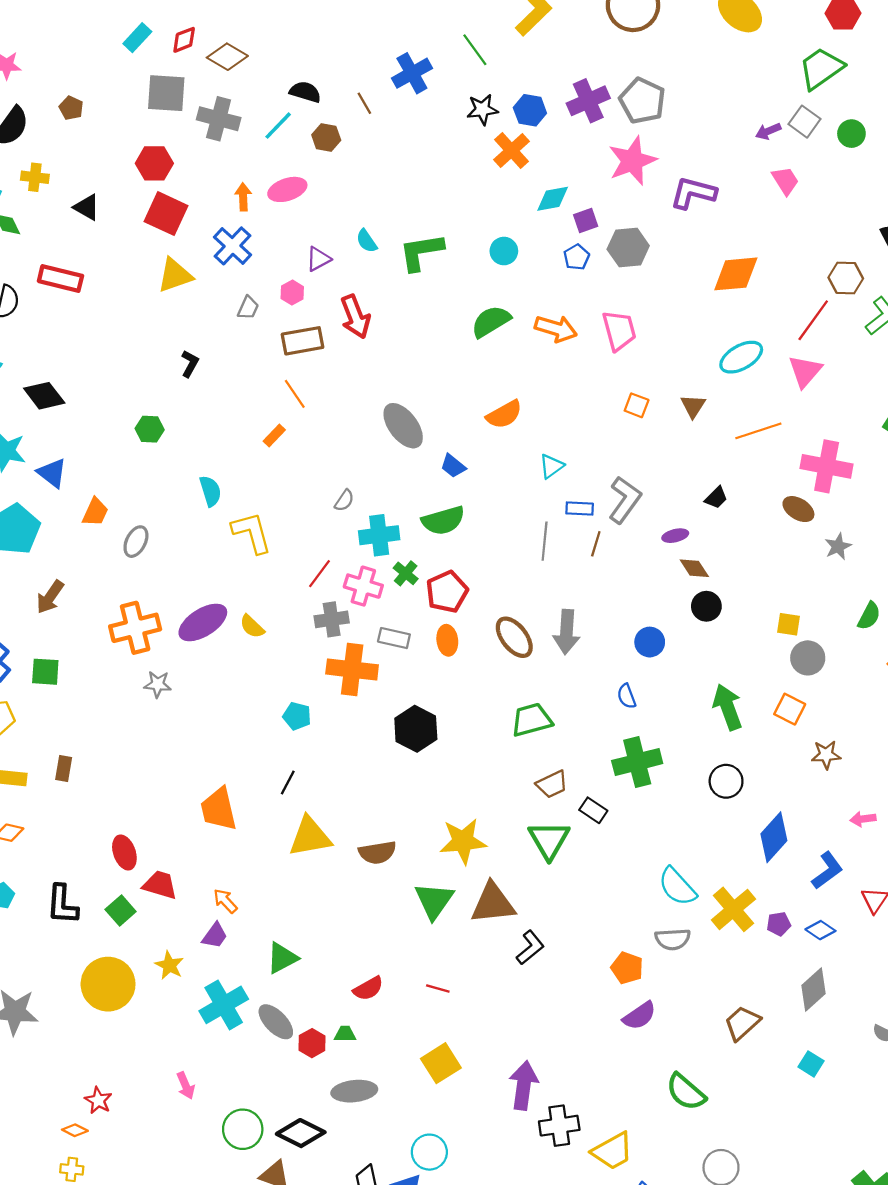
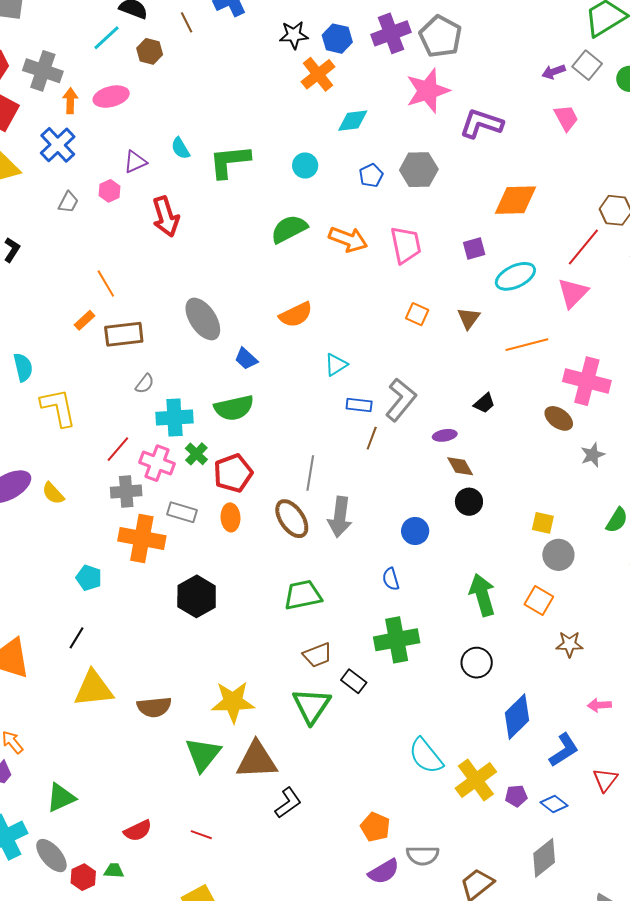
gray cross: (219, 119) -> (43, 71), moved
purple square: (586, 220) -> (474, 249), moved
brown rectangle: (303, 341) -> (124, 334), moved
gray line: (545, 541) -> (310, 473), moved
gray semicircle: (673, 939) -> (423, 855), moved

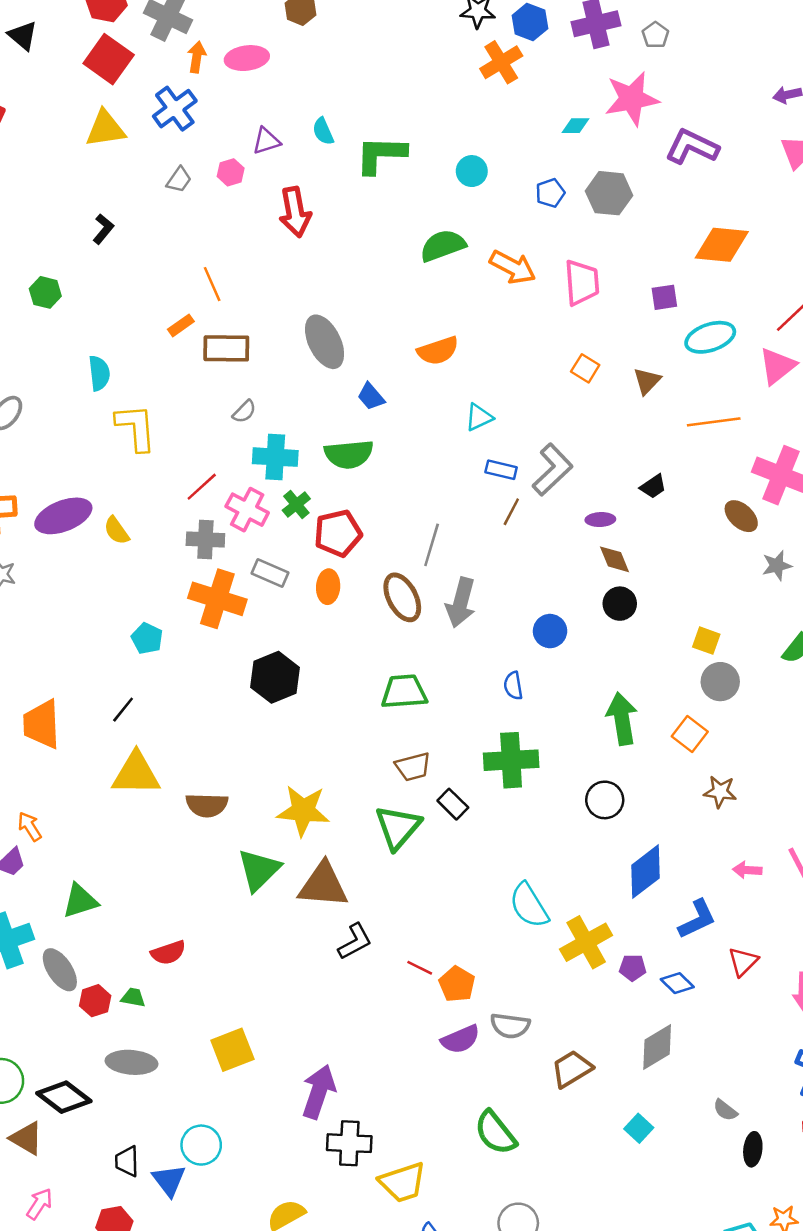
gray pentagon: (440, 36) -> (655, 35), size x0.5
cyan diamond: (353, 121) -> (575, 126), moved, size x0.7
red line: (201, 835) -> (420, 968), moved

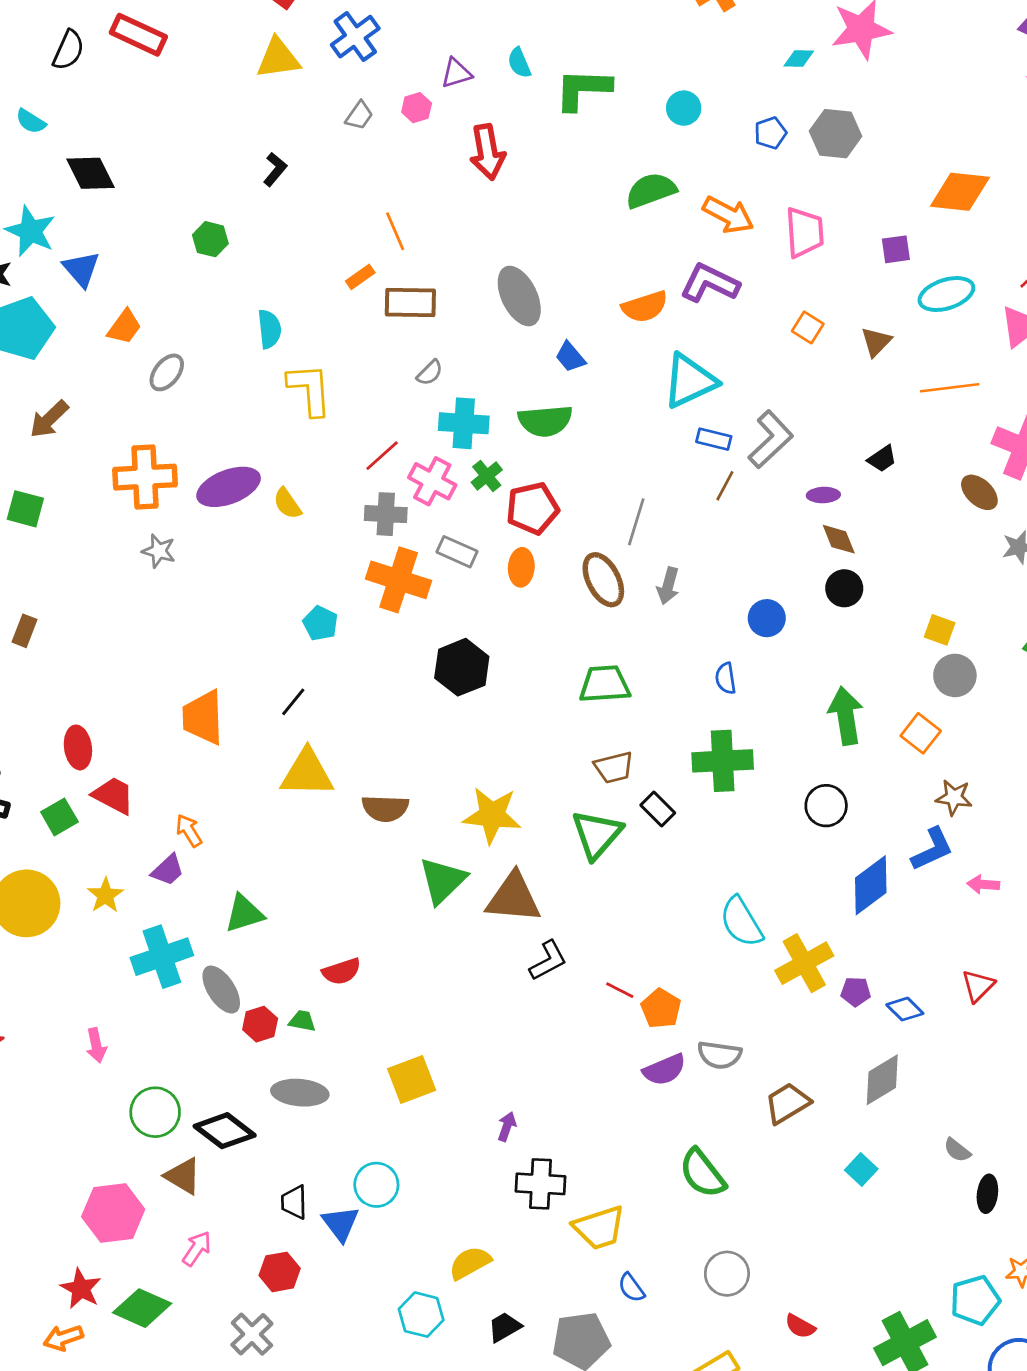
purple L-shape: (692, 147) -> (710, 283), moved
cyan triangle: (479, 417) -> (690, 381), size x1.8
gray arrow: (461, 603) -> (668, 586), size x0.7
blue L-shape: (697, 919) -> (932, 849), moved
purple arrow: (319, 1092) -> (507, 1127), size x0.5

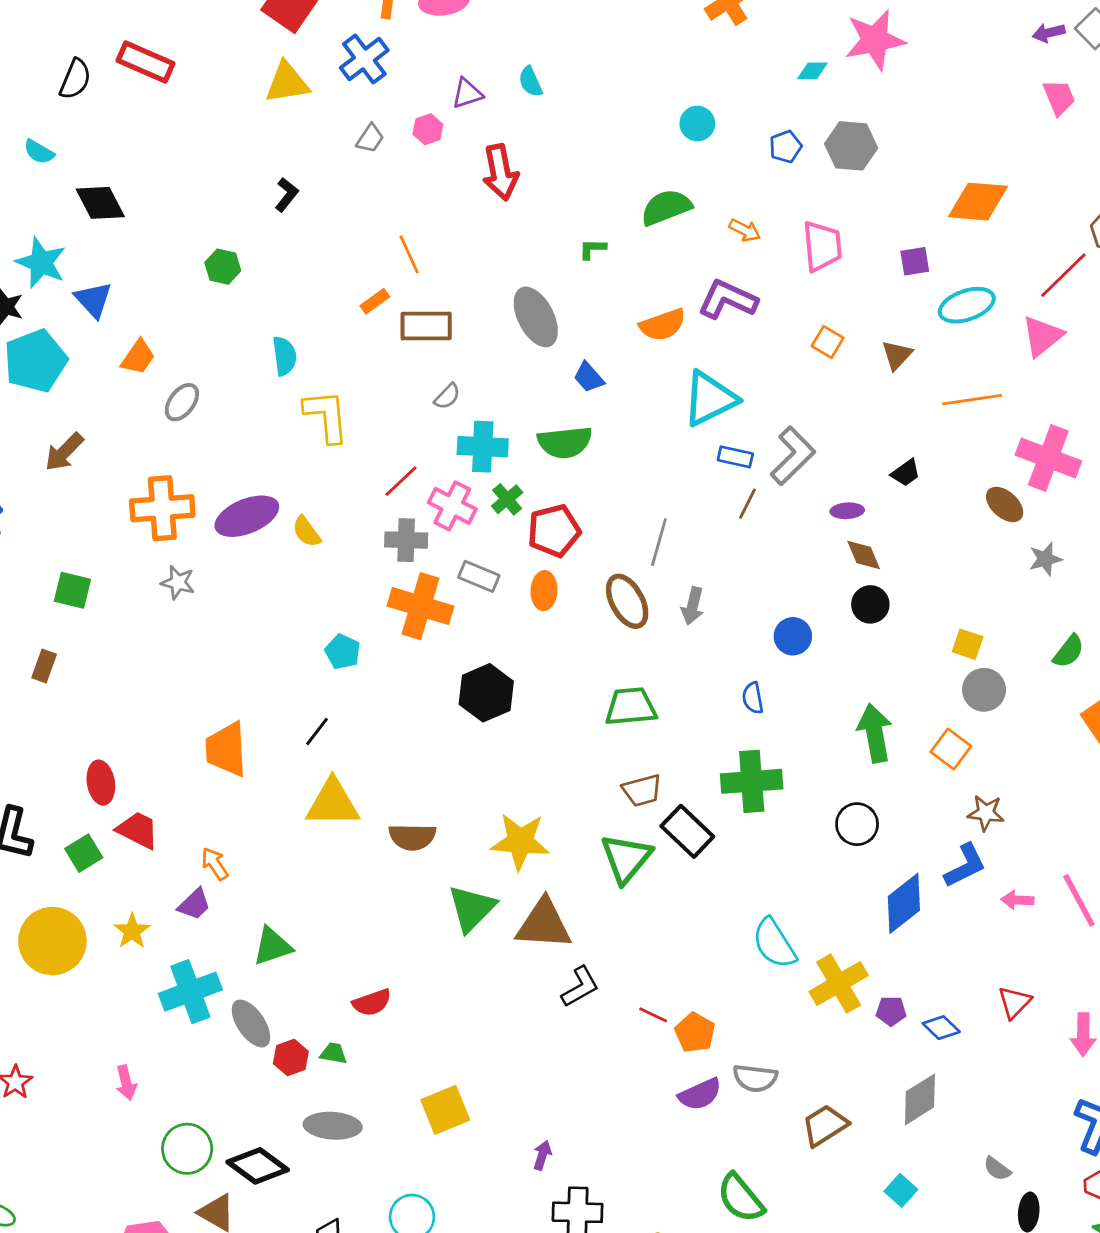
green L-shape: (583, 89) -> (592, 249), moved, size x0.5
orange arrow: (728, 215) -> (745, 230), size x0.6
green square: (25, 509) -> (72, 590), moved
black rectangle: (658, 809) -> (687, 831), size x1.5

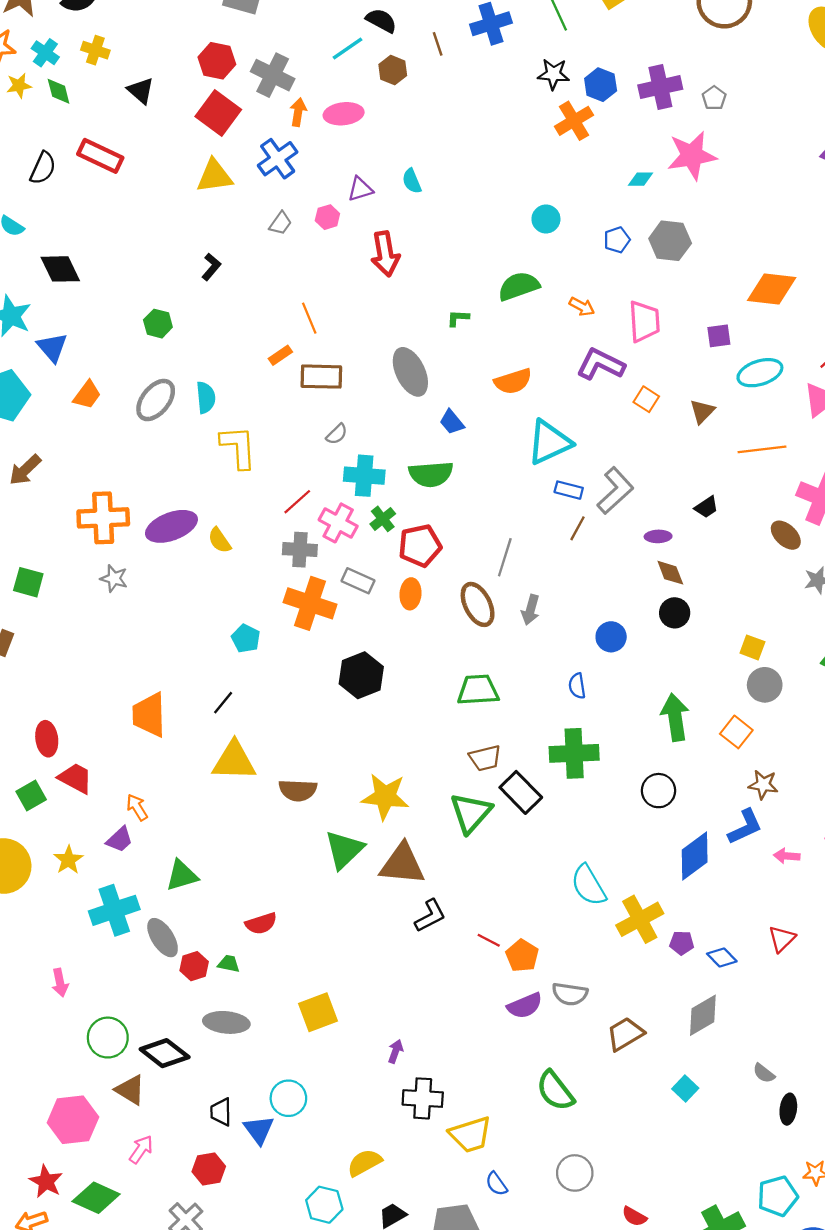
purple L-shape: (728, 299) -> (601, 364), moved
gray ellipse: (182, 402) -> (156, 400), moved, size x1.4

